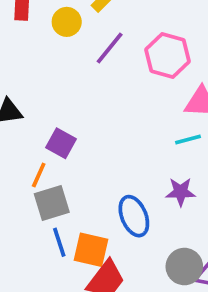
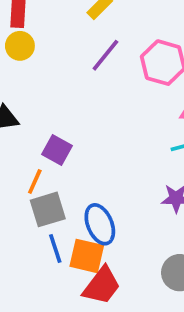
yellow circle: (67, 22) -> (20, 46), moved
blue ellipse: (134, 216) -> (100, 224), moved

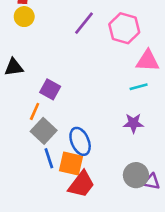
gray square: (48, 209) -> (44, 131), turned -30

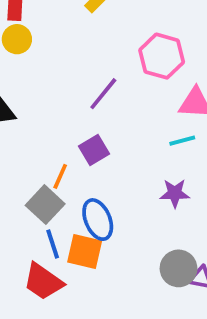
purple line: (84, 23) -> (103, 94), moved
purple square: (50, 89) -> (94, 150), moved, turned 30
orange line: (35, 111) -> (60, 176), moved
red trapezoid: (81, 184) -> (43, 282), moved, turned 88

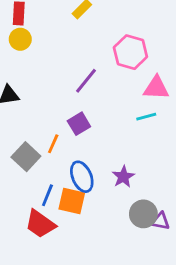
purple star: (175, 193) -> (123, 177), moved, turned -30
gray square: (45, 205) -> (26, 157), moved
blue line: (53, 244) -> (47, 195), turned 40

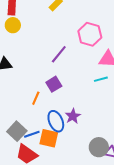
gray square: (26, 157) -> (17, 131), moved
purple star: (123, 177) -> (73, 116), moved
blue line: (47, 195) -> (32, 134), turned 49

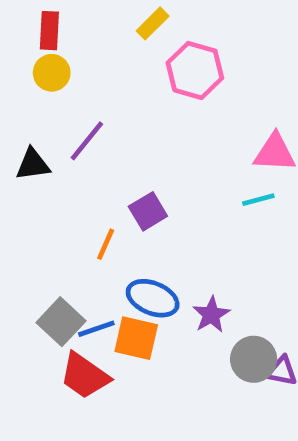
pink hexagon: (90, 34) -> (195, 70), moved
purple line: (59, 54) -> (87, 141), moved
purple star: (73, 116) -> (211, 315), moved
blue ellipse: (56, 121) -> (153, 298), turned -45

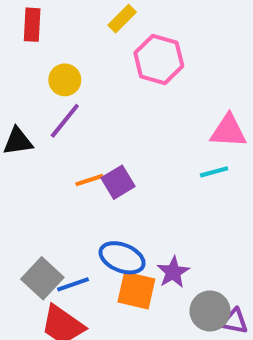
yellow circle: (52, 73) -> (65, 80), moved
orange line: (106, 244) -> (89, 180), moved, turned 48
orange square: (136, 338) -> (136, 291), moved

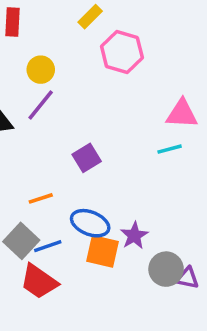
orange line: (89, 180) -> (41, 198), moved

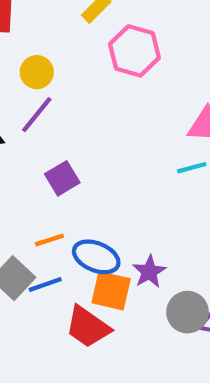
purple square: (87, 158) -> (62, 178), moved
orange line: (41, 198) -> (49, 240), moved
red trapezoid: (39, 281) -> (88, 327), moved

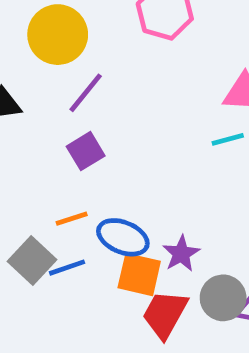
yellow circle: (37, 72) -> (58, 35), size x1.6
purple line: (37, 115) -> (86, 93), moved
red trapezoid: (88, 327) -> (165, 314), moved, turned 84

